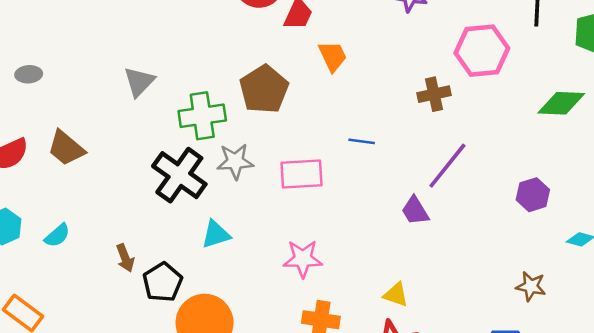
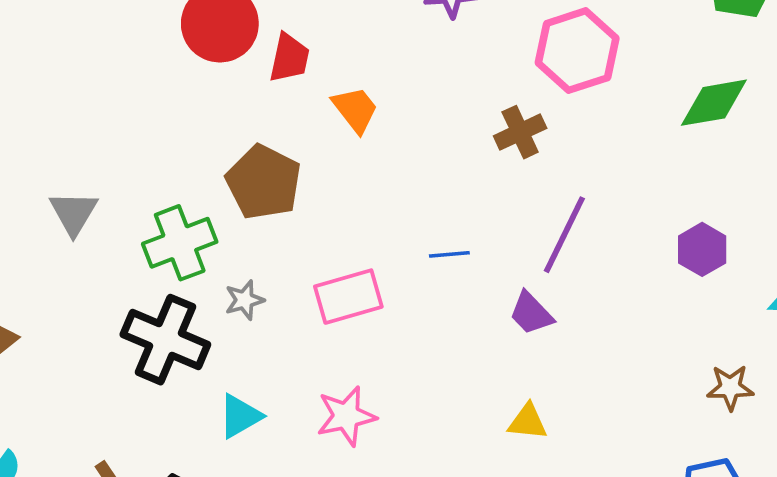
blue line: (362, 141) -> (449, 254), moved
gray star: (235, 161) -> (244, 300), size x0.7
pink star: (303, 259) -> (346, 416), moved
yellow triangle: (396, 295) -> (528, 422), moved

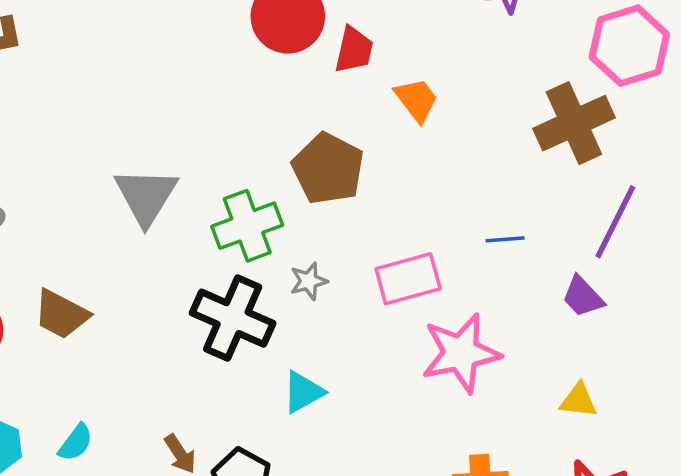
brown cross: (520, 132) -> (574, 123), size x1.6
gray triangle: (74, 213) -> (146, 196), size x1.4
pink star: (346, 416) -> (461, 353), moved, size x1.4

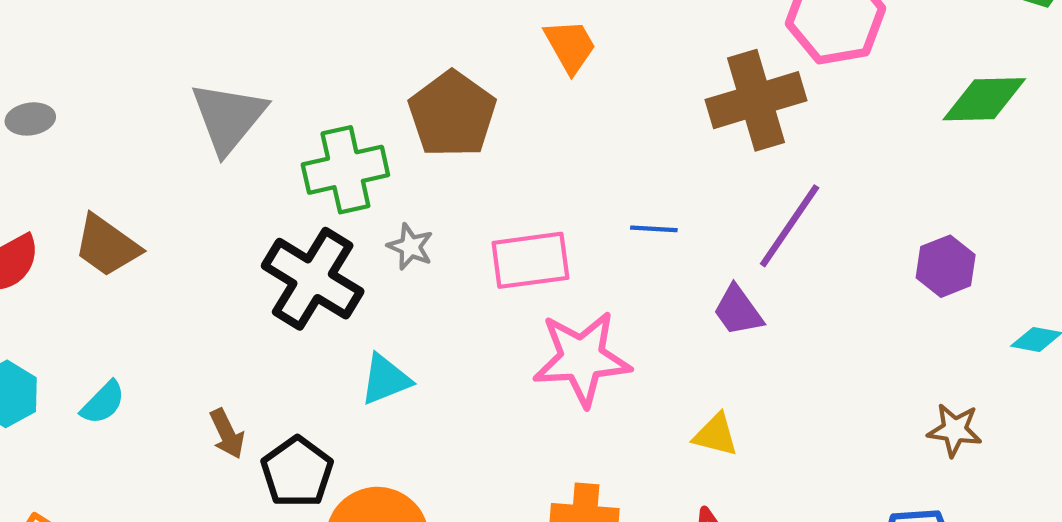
gray star: (309, 281) -> (410, 247), turned 30

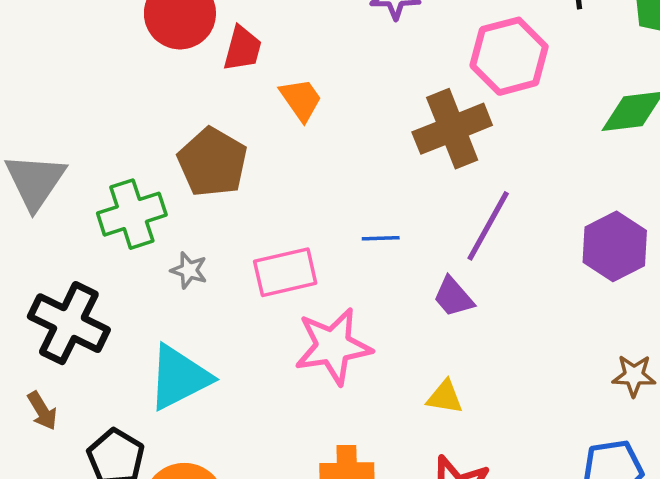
purple hexagon: (946, 266) -> (615, 246), size x1.4
black cross: (313, 279) -> (69, 323), moved
cyan triangle: (386, 379) -> (179, 377), size x1.6
brown arrow: (227, 434) -> (42, 411), moved

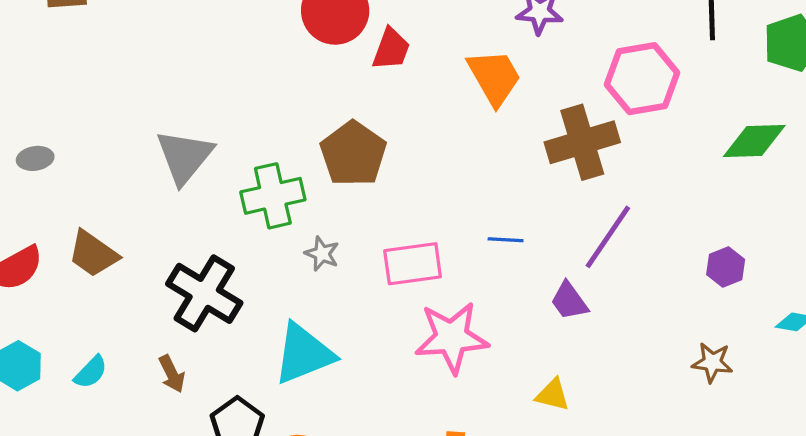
orange trapezoid: (301, 100) -> (494, 77), moved, size x1.4
purple hexagon: (615, 246) -> (726, 267), size x0.6
brown star: (634, 376) -> (712, 362), moved

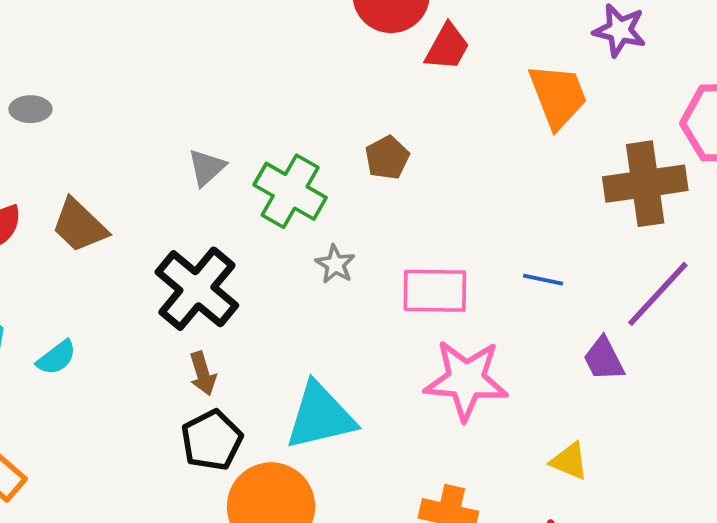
brown pentagon: (353, 154) -> (387, 158), size x0.6
gray triangle: (184, 157) -> (207, 168), moved, size x0.6
green cross: (273, 196) -> (290, 191), turned 34
cyan triangle: (304, 354) -> (320, 416), moved
brown arrow: (172, 374) -> (203, 374), moved

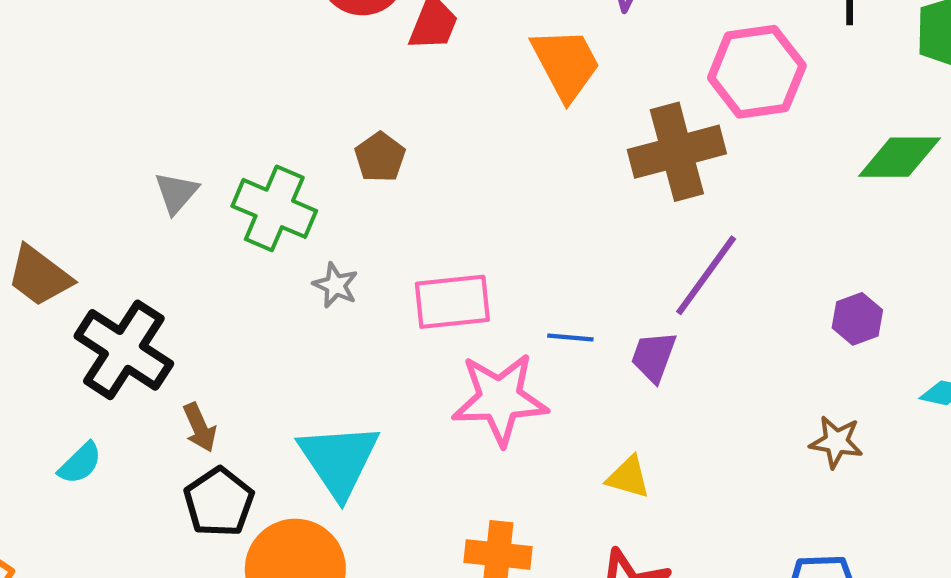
blue line: (543, 280) -> (570, 337), moved
black cross: (197, 289) -> (124, 350), moved
cyan semicircle: (56, 358) -> (80, 463), moved
purple trapezoid: (604, 359) -> (654, 357), turned 54
cyan triangle: (320, 416) -> (339, 460), turned -44

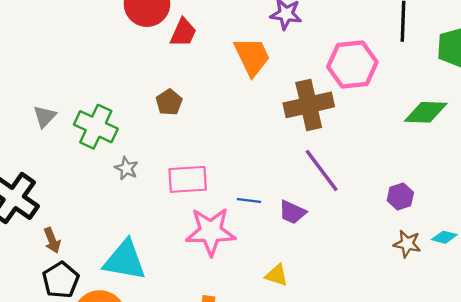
brown pentagon: (380, 157) -> (169, 102), moved
purple line: (706, 275) -> (322, 171), turned -75
purple trapezoid: (654, 357) -> (292, 212), turned -88
brown star: (836, 442) -> (407, 244), moved
cyan triangle: (339, 460) -> (125, 260), turned -48

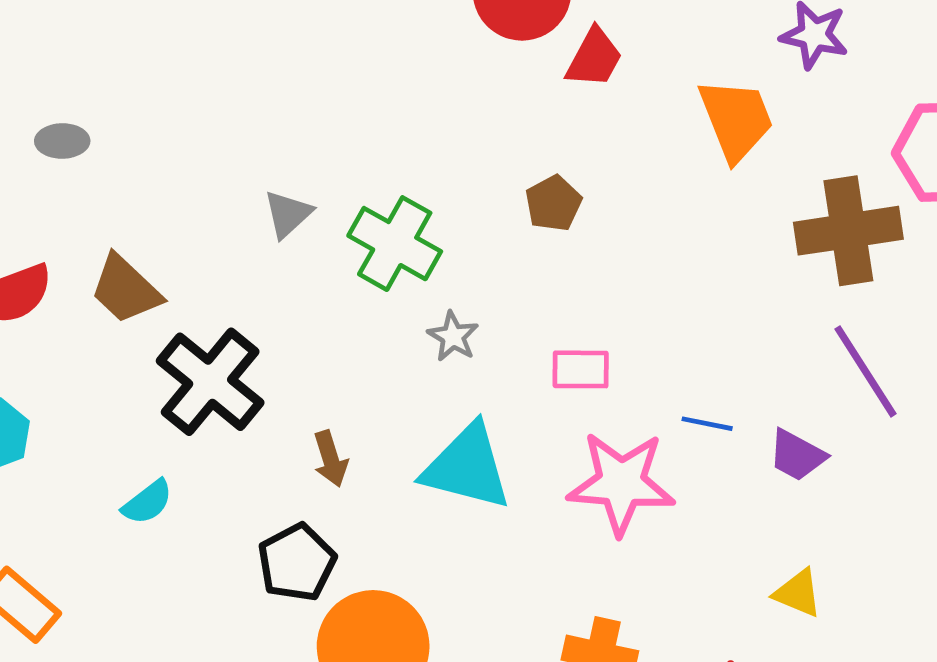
pink rectangle: (188, 179) -> (581, 369), size x0.7
brown arrow: (52, 240) -> (331, 459), moved
cyan triangle: (125, 260) -> (467, 467), moved
yellow triangle: (277, 275) -> (798, 593), moved

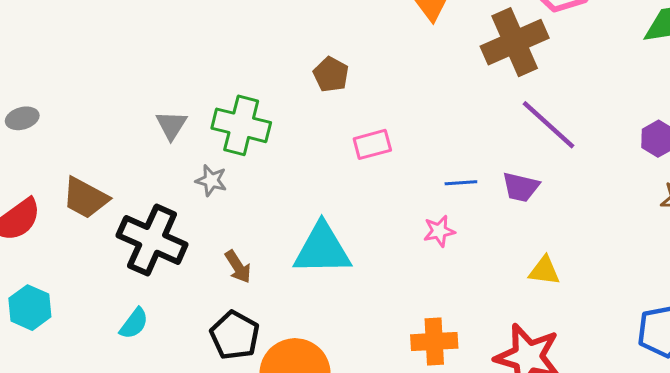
gray star: (453, 336) -> (211, 180), moved
pink rectangle: (581, 369) -> (372, 144), moved
pink star: (621, 483) -> (439, 231), moved, size x0.5

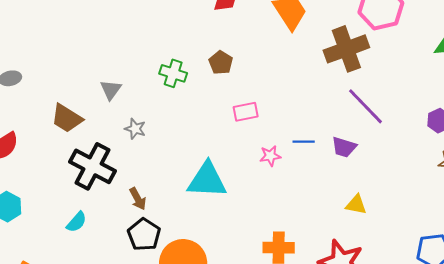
green cross: (241, 125) -> (173, 73), moved, size x0.7
brown trapezoid: (85, 198) -> (67, 118), moved
pink star: (439, 231) -> (270, 156), moved
brown arrow: (238, 267) -> (138, 199), moved

